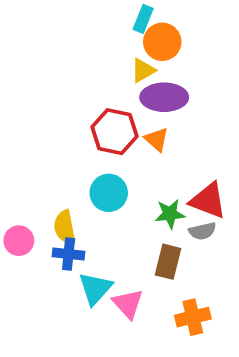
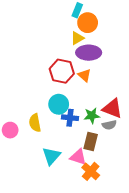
blue cross: (69, 254) -> (70, 118), moved
pink triangle: (128, 304) -> (78, 157), moved, turned -30
orange cross: (193, 317) -> (91, 171), moved, turned -36

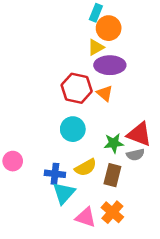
blue cross: (70, 118) -> (55, 174), moved
yellow semicircle: (35, 123) -> (86, 167), moved, turned -108
pink triangle: (78, 157) -> (86, 217), moved

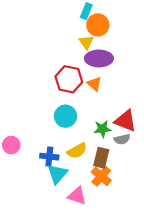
yellow triangle: (96, 47) -> (86, 42), turned -35
orange cross: (112, 212) -> (101, 176), moved

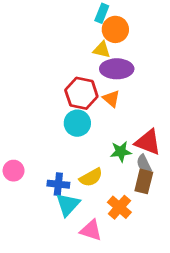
yellow triangle: (86, 42) -> (102, 50), turned -42
cyan circle: (65, 116) -> (77, 123), moved
gray semicircle: (122, 139) -> (144, 164), turned 77
brown rectangle: (101, 158) -> (144, 181), moved

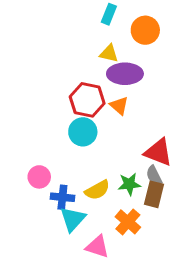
orange circle: (115, 29) -> (145, 30), moved
green star: (121, 152) -> (129, 184), moved
pink circle: (14, 171) -> (39, 177), moved

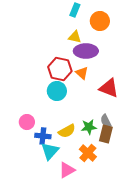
red triangle: (158, 152) -> (109, 88), moved
pink triangle: (97, 247) -> (67, 170), turned -48

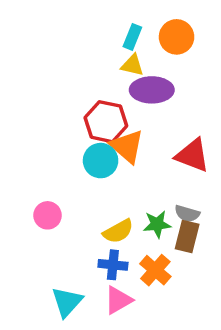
cyan rectangle: (75, 10) -> (132, 37), moved
orange triangle: (82, 73) -> (127, 146), moved, size x1.5
gray semicircle: (106, 121) -> (187, 214), turned -48
blue cross: (43, 136) -> (113, 265), moved
cyan triangle: (50, 151) -> (67, 302), moved

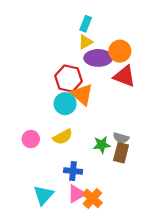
orange circle: (177, 37) -> (120, 51), moved
yellow triangle: (132, 65) -> (86, 42), turned -42
red triangle: (192, 155) -> (124, 76), moved
yellow semicircle: (118, 231) -> (63, 137), moved
orange cross: (155, 270) -> (92, 198), moved

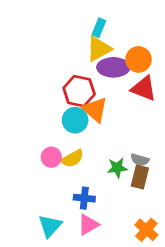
yellow triangle: (86, 42) -> (99, 49), size x1.5
pink circle: (31, 139) -> (51, 157), moved
orange cross: (92, 198) -> (146, 230), moved

